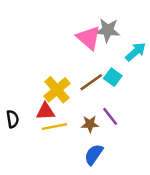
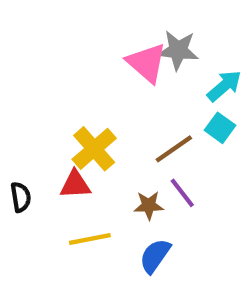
cyan square: (113, 77) -> (220, 128), moved
brown line: (91, 82) -> (174, 149), moved
yellow line: (54, 127) -> (90, 239), moved

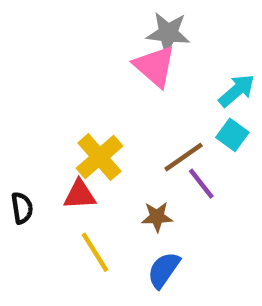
gray star: (178, 50) -> (168, 33), moved
purple line: (182, 193) -> (201, 184), moved
yellow line: (90, 239) -> (95, 252), turned 69

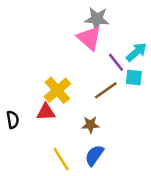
cyan square: (232, 135) -> (134, 78), turned -30
purple line: (201, 184) -> (116, 62), moved
yellow line: (95, 252) -> (61, 159), moved

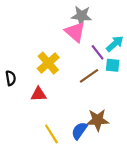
yellow cross: (57, 90) -> (48, 63), moved
black semicircle: (13, 120) -> (11, 78), moved
brown star: (90, 125) -> (98, 120), moved, size x1.5

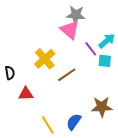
brown line: (89, 76) -> (67, 75), moved
red triangle: (39, 94) -> (26, 94), moved
brown star: (98, 120) -> (102, 107), moved

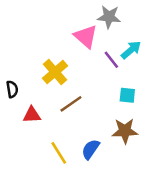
gray star: (76, 15) -> (109, 17), moved
cyan square: (105, 61) -> (127, 95), moved
brown line: (67, 75) -> (71, 104), moved

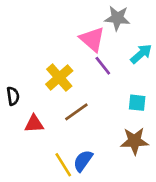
purple line: (111, 60) -> (103, 66), moved
blue semicircle: (91, 149) -> (83, 161), moved

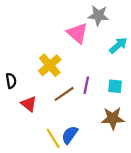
purple line: (103, 66) -> (86, 85), moved, turned 49
red triangle: (34, 124) -> (29, 104), turned 42

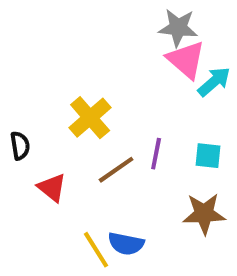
pink triangle: (77, 33) -> (186, 60), moved
blue semicircle: (70, 135) -> (126, 244), turned -114

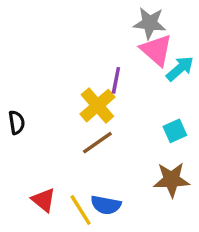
yellow cross: (90, 118) -> (97, 106), moved
purple line: (156, 154) -> (116, 80), moved
cyan square: (208, 156) -> (175, 131), turned -30
red triangle: (52, 188) -> (44, 200), moved

